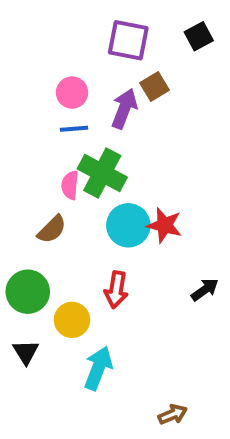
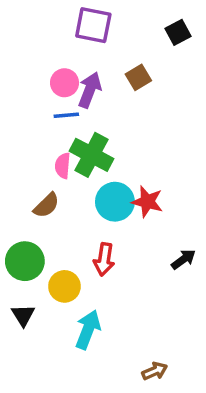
purple square: (128, 40) -> (93, 25), moved
purple arrow: (124, 109) -> (90, 90), moved

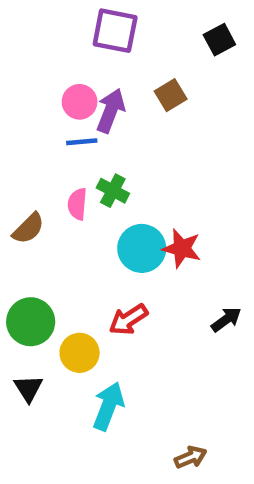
green cross: (92, 155) -> (113, 191), size x0.6
brown semicircle: (46, 205) -> (28, 228), moved
red arrow: (104, 259) -> (128, 320), turned 48

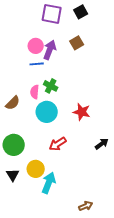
black square: (219, 40) -> (81, 12), moved
cyan circle: (142, 248) -> (47, 112), moved
yellow circle: (80, 353) -> (36, 169), moved

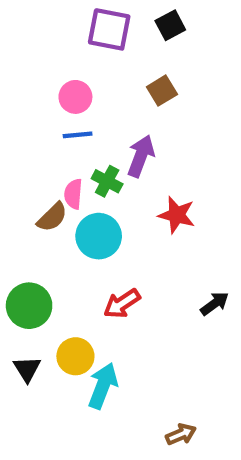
purple arrow: (50, 50) -> (141, 156), moved
brown semicircle: (13, 103) -> (52, 217), moved
red star: (82, 112) -> (177, 215), moved

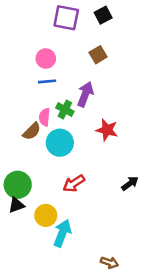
black triangle: (27, 369) -> (16, 205), moved, turned 42
brown arrow: (181, 434) -> (110, 263), turned 42

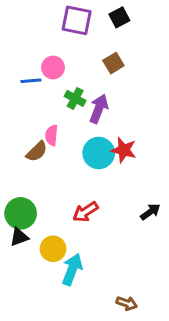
blue line: (47, 81) -> (31, 81), moved
green cross: (65, 110) -> (75, 98), moved
cyan circle: (60, 143) -> (99, 153), moved

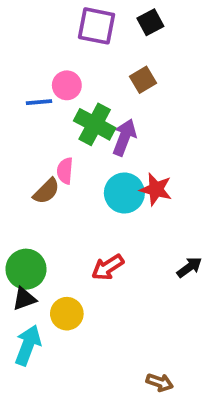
green cross: (75, 98) -> (95, 124), size x1.5
cyan arrow: (72, 269) -> (28, 345), moved

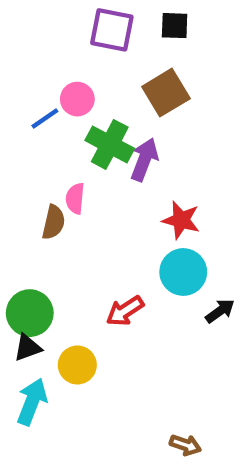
black square: (150, 22) -> (175, 26), turned 30
brown square: (143, 80) -> (166, 93), size x1.5
blue line: (39, 102) -> (45, 119), turned -30
brown semicircle: (46, 191) -> (54, 222), turned -32
cyan circle: (124, 193) -> (183, 272), moved

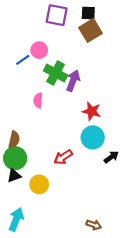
brown square: (166, 93) -> (90, 30), moved
brown semicircle: (54, 222) -> (14, 140), moved
cyan arrow: (32, 402) -> (16, 219), moved

